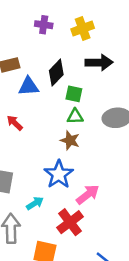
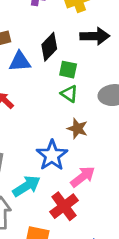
green triangle: (75, 117) -> (69, 94), turned 36
brown star: (70, 140) -> (77, 129), moved
cyan arrow: (35, 203) -> (27, 186), size x1.5

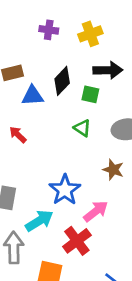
green square: (68, 70) -> (90, 94), moved
brown star: (77, 129) -> (113, 170), moved

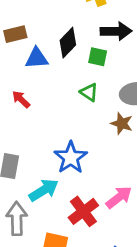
brown star: (113, 170) -> (122, 123), moved
pink arrow: (96, 211) -> (119, 197), moved

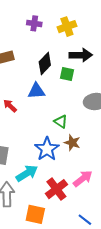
blue triangle: (37, 58) -> (36, 91), moved
green triangle: (89, 92) -> (61, 122), moved
brown star: (122, 123) -> (72, 143), moved

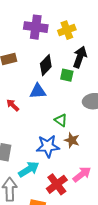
purple cross: (34, 23) -> (36, 27), size x1.6
black arrow: (81, 55) -> (80, 57), turned -70
blue star: (47, 149) -> (48, 146), turned 30

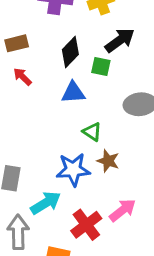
black arrow: (80, 57) -> (120, 40), turned 35
blue triangle: (38, 91) -> (73, 93), moved
red arrow: (13, 105) -> (22, 77), moved

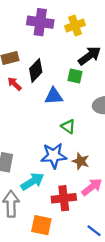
black diamond: (70, 52) -> (36, 70), moved
brown star: (108, 161) -> (81, 161), moved
red cross: (86, 225) -> (64, 198), turned 30

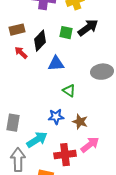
green square: (75, 76) -> (66, 33), moved
blue star: (54, 156) -> (56, 117), size x0.7

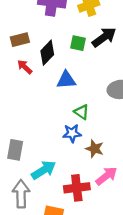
blue star: (56, 117) -> (72, 133), moved

